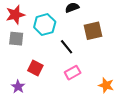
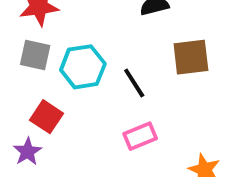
cyan hexagon: (45, 25) -> (83, 67), moved
red square: (35, 68) -> (46, 117), moved

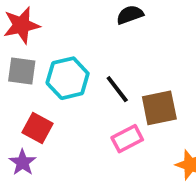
brown square: (191, 57) -> (159, 108), moved

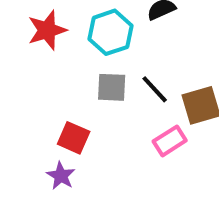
gray square: (22, 71) -> (112, 87), moved
cyan hexagon: (68, 78) -> (110, 32), moved

